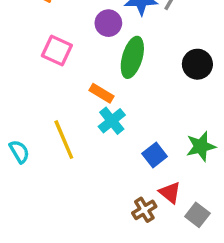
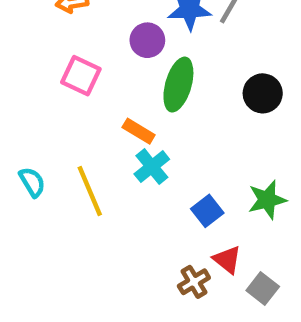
cyan semicircle: (19, 152) -> (32, 182), moved

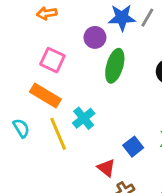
orange rectangle: (139, 131) -> (45, 96), moved, size x1.5
cyan cross: (152, 167) -> (84, 118), moved
red triangle: (227, 260) -> (106, 168), moved

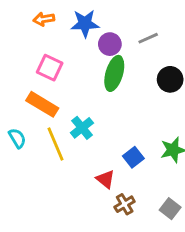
blue star: (122, 18) -> (85, 24), moved
gray line: (147, 18) -> (148, 38), moved, turned 36
purple circle: (95, 37) -> (110, 44), moved

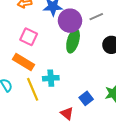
purple circle: (110, 44) -> (70, 21), size x1.5
cyan cross: (82, 128) -> (51, 78), turned 35

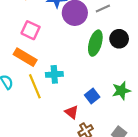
green ellipse: (73, 41) -> (95, 43), moved

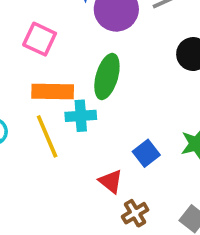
green ellipse: (95, 43) -> (107, 76), moved
orange rectangle: (25, 57) -> (53, 91), moved, turned -30

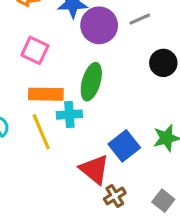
blue square: (146, 153) -> (124, 146), size x1.4
red triangle: (111, 181) -> (94, 169), size x1.5

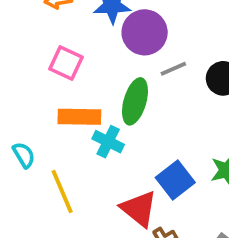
gray line: (140, 19) -> (173, 69), moved
cyan cross: (69, 115) -> (108, 142), turned 30
yellow line: (41, 132) -> (62, 191), moved

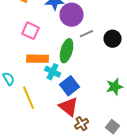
blue square: (175, 180) -> (70, 86), moved

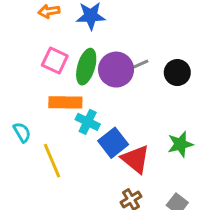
purple circle: (72, 15) -> (116, 70), moved
green ellipse: (67, 51) -> (86, 67), moved
red triangle: (69, 107) -> (135, 159), moved

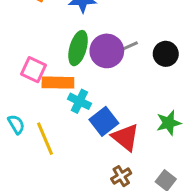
pink square: (55, 61) -> (33, 70), moved
cyan semicircle: (22, 132) -> (16, 124), moved

